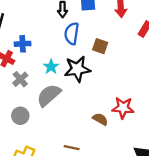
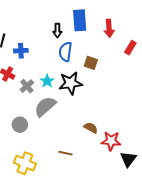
blue cross: (23, 44) -> (21, 51), moved
gray cross: (20, 79) -> (27, 86), moved
red star: (123, 108) -> (111, 141), moved

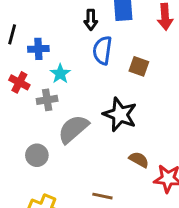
cyan star: (47, 81) -> (60, 74), moved
black star: (71, 83) -> (120, 114), moved, turned 30
gray cross: (27, 86) -> (47, 100), turned 32

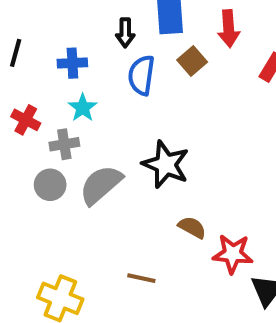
blue cross: (38, 49) -> (72, 63), moved
brown square: (139, 66) -> (192, 61), moved, turned 30
gray circle: (37, 155) -> (50, 185), moved

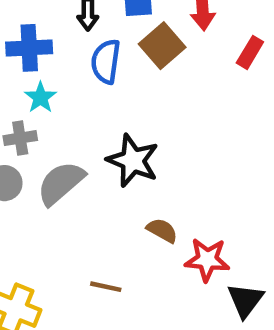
brown square: (192, 61) -> (162, 46), size x1.4
blue cross: (72, 63) -> (29, 48), size x1.4

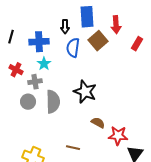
gray semicircle: (61, 183) -> (53, 102), turned 130

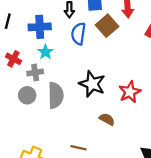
red star: (118, 136) -> (130, 92), moved, turned -30

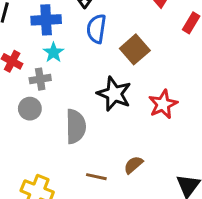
brown square: (107, 26) -> (135, 49), moved
gray semicircle: (56, 95) -> (76, 126), moved
brown semicircle: (107, 119) -> (133, 165), moved, turned -70

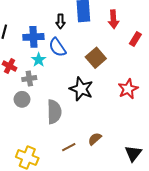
blue semicircle: (96, 29) -> (57, 47), moved, turned -42
red star: (163, 104) -> (128, 89), moved
brown line: (96, 177) -> (69, 147), turned -40

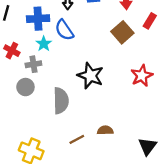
brown square: (96, 58) -> (122, 32), moved
brown semicircle: (95, 139) -> (105, 130), turned 40

